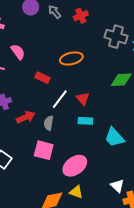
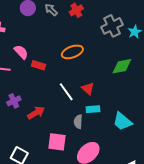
gray cross: (116, 37) -> (112, 26), turned -35
red rectangle: (42, 78) -> (38, 65), moved
white line: (60, 99) -> (66, 92), turned -66
gray semicircle: (49, 123) -> (78, 122), moved

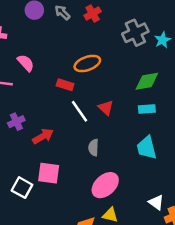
red rectangle: (38, 65) -> (65, 85), moved
cyan rectangle: (93, 109) -> (147, 109), moved
cyan trapezoid: (122, 121) -> (147, 148), turned 35
pink square: (57, 142) -> (49, 173), moved

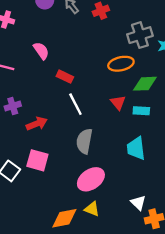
pink semicircle: (26, 63) -> (41, 51), moved
orange ellipse: (87, 63) -> (121, 64), moved
red triangle: (106, 108) -> (118, 103), moved
gray semicircle: (93, 147) -> (84, 141), size x1.5

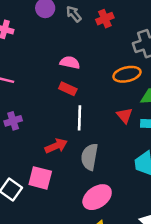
pink semicircle: (41, 51) -> (70, 63), moved, turned -42
white line: (75, 104) -> (79, 118), turned 30
red arrow: (37, 124) -> (56, 146), moved

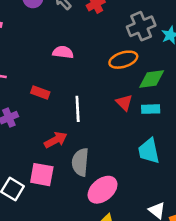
red rectangle: (68, 89) -> (40, 93), moved
gray semicircle: (90, 157) -> (80, 162), moved

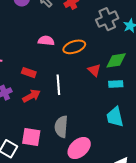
orange ellipse: (123, 60) -> (74, 47), moved
red triangle: (124, 103) -> (94, 70), moved
red arrow: (56, 140) -> (31, 96), moved

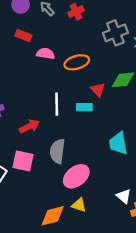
red rectangle: (29, 73) -> (23, 35), moved
cyan rectangle: (116, 84) -> (84, 107), moved
red arrow: (31, 96) -> (29, 126), moved

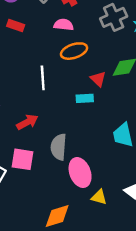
pink semicircle: (46, 54) -> (64, 25), moved
white line: (57, 104) -> (43, 78), moved
pink ellipse: (76, 176) -> (80, 173), turned -70
yellow triangle: (79, 205) -> (99, 197), moved

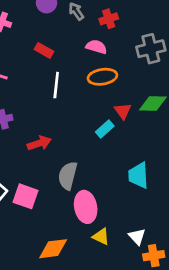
red rectangle: (16, 26) -> (44, 50), moved
white line: (43, 78) -> (56, 85), moved
cyan rectangle: (85, 98) -> (105, 129), turned -49
pink square: (22, 159) -> (25, 196), moved

